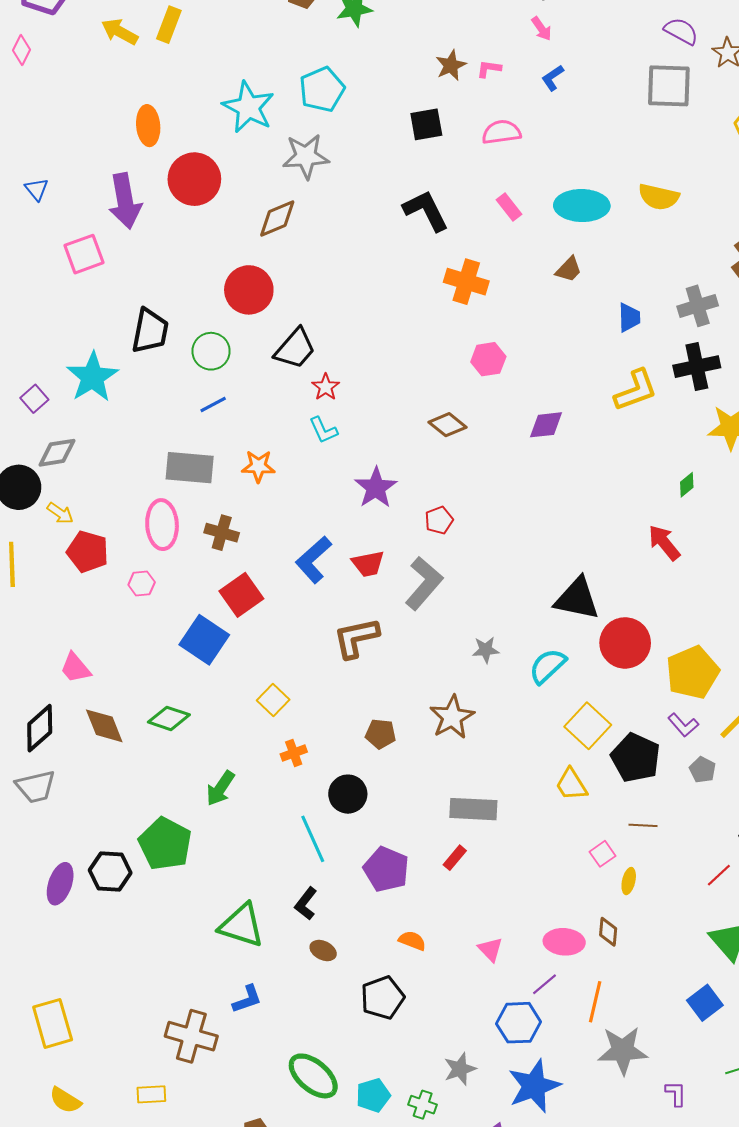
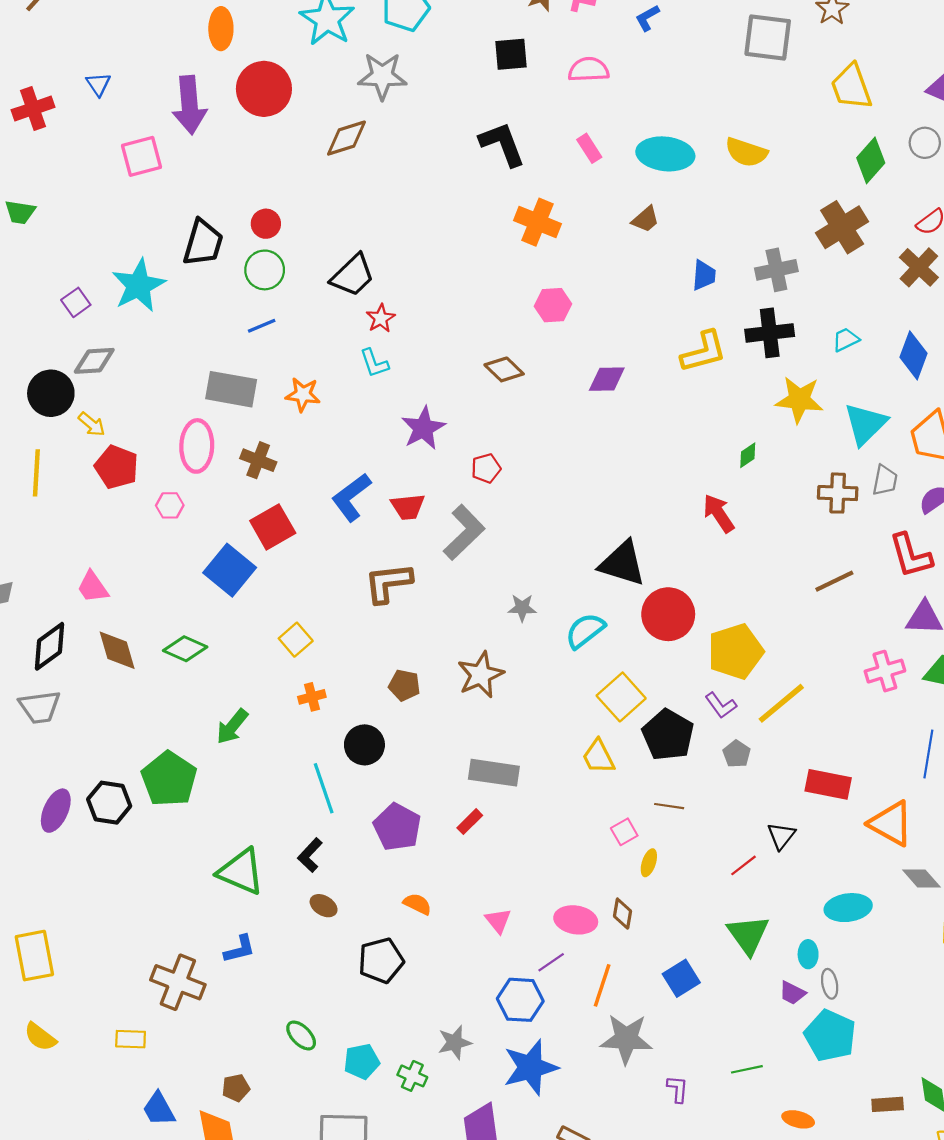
red circle: (249, 290) -> (266, 224), moved, size x0.6
blue square: (705, 1003) -> (681, 978), moved
green ellipse: (313, 1076) -> (301, 1035), size x0.6

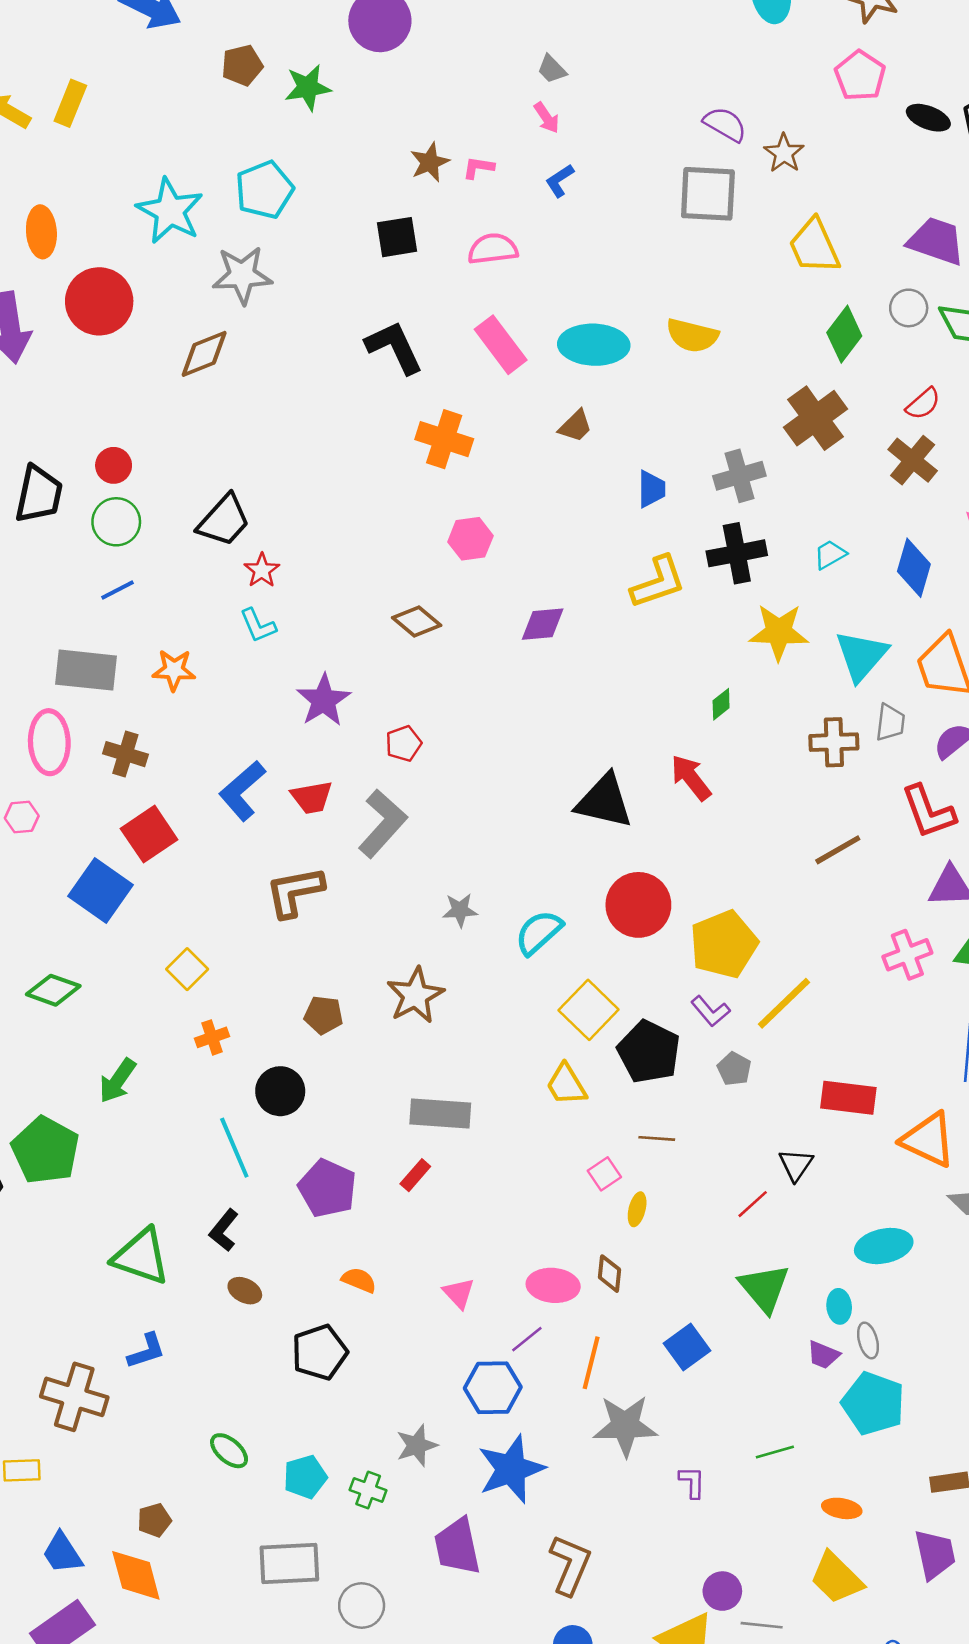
pink rectangle: (589, 148) -> (501, 345), size x1.6
black triangle: (622, 563) -> (604, 801), moved

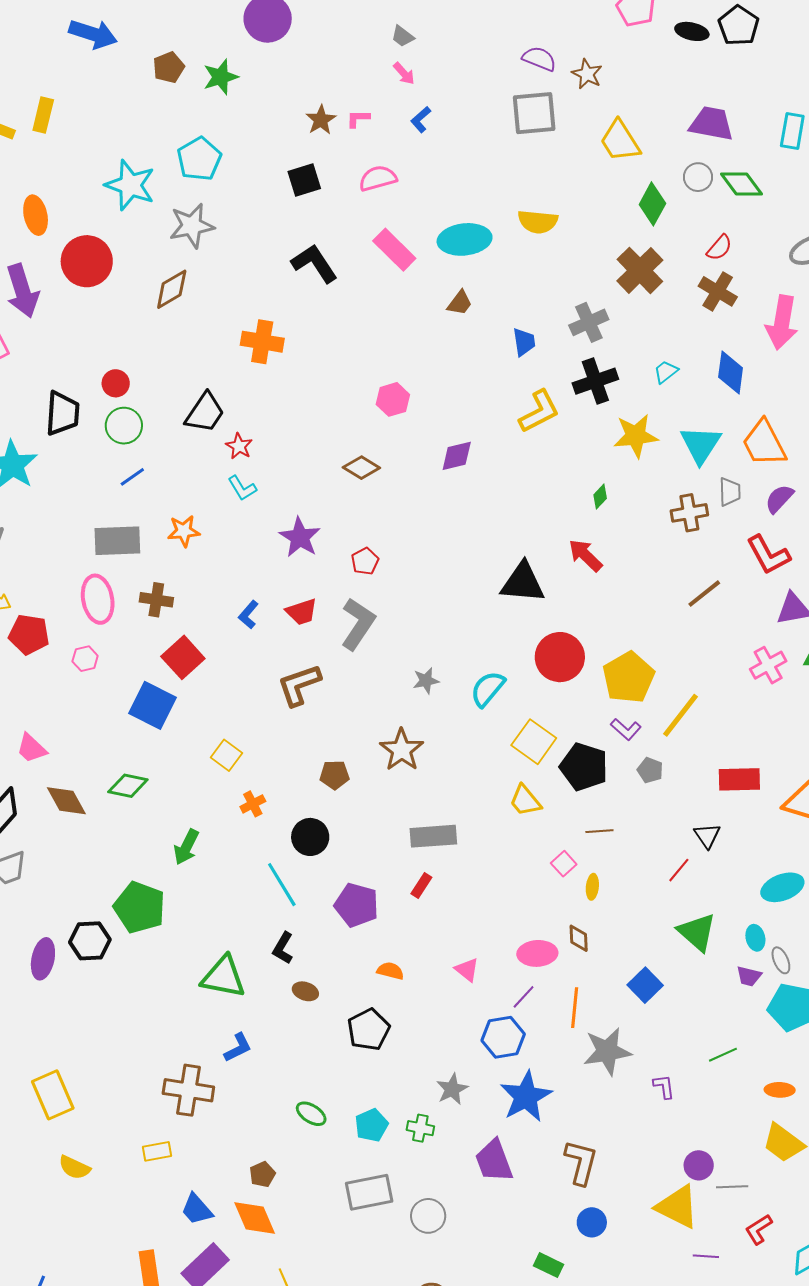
orange cross: (444, 439) -> (262, 342), moved
blue L-shape: (242, 791) -> (248, 615), size x0.6

